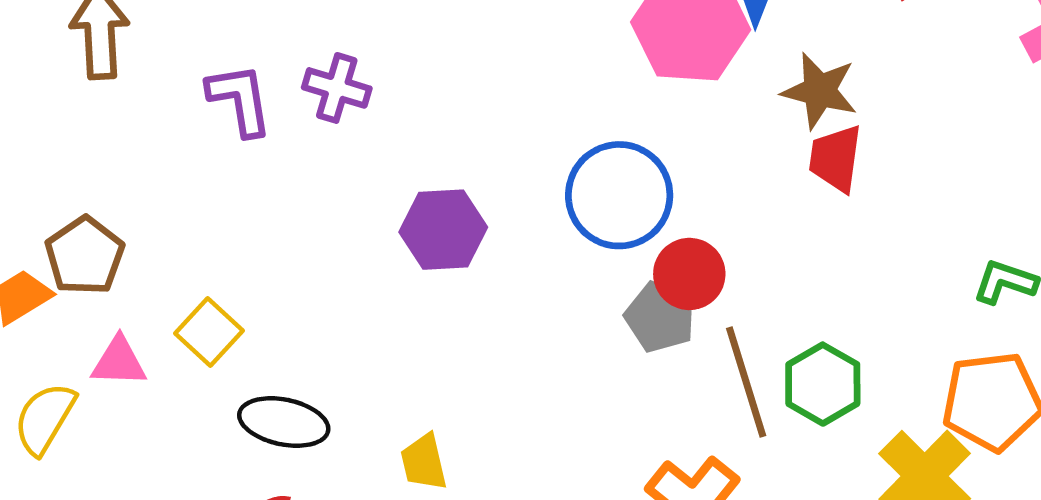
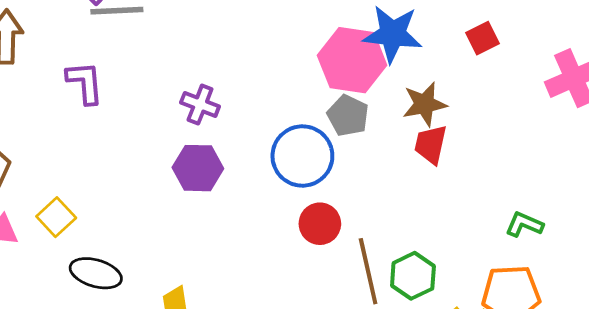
purple cross: (337, 88) -> (200, 104), moved
brown star: (820, 91) -> (424, 104), turned -30
red circle: (689, 274) -> (320, 224), moved
gray pentagon: (660, 317) -> (348, 116), moved

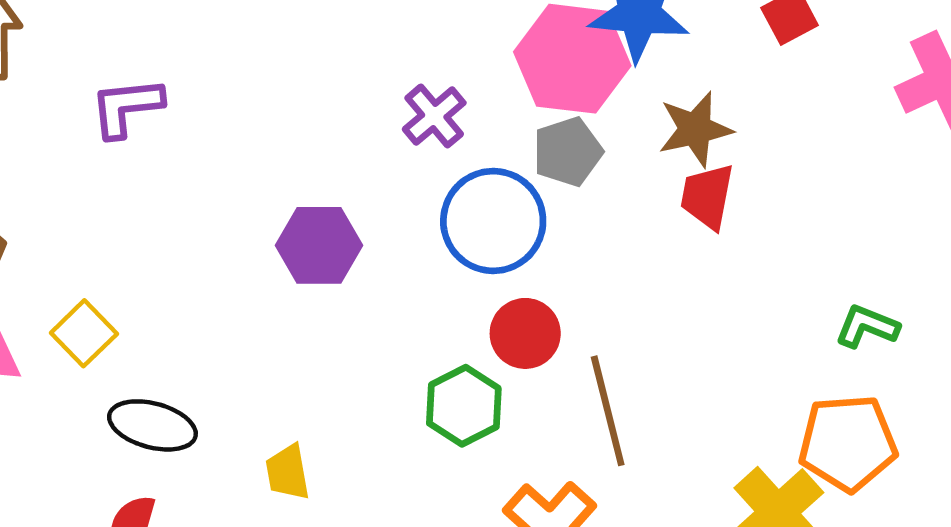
purple L-shape: (85, 83) -> (126, 107), turned -90
purple cross: (200, 104) -> (434, 116), moved, turned 30
gray pentagon: (348, 116) -> (568, 152), turned 30
green hexagon: (413, 276) -> (464, 406), moved

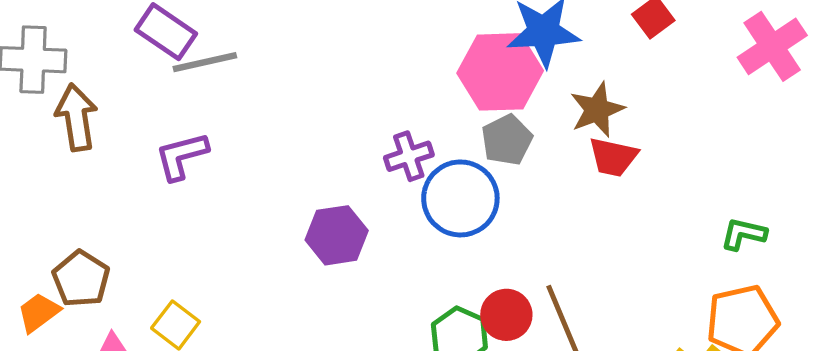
purple cross: (434, 116) -> (409, 156), moved, turned 30
red trapezoid: (707, 196) -> (613, 157), turned -80
red circle: (525, 333) -> (506, 315), moved

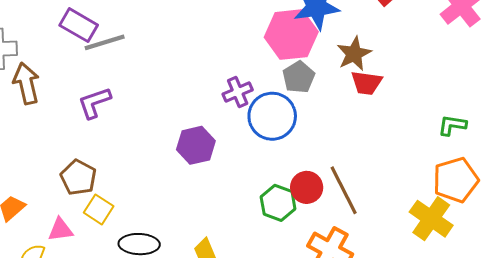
brown pentagon: (81, 279) -> (78, 178), moved

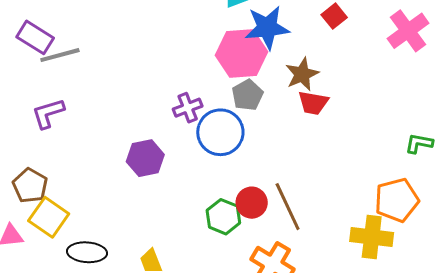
green L-shape: (452, 125) -> (419, 143), moved
yellow square: (99, 209) -> (49, 217), size x1.4
yellow cross: (431, 219) -> (372, 237), turned -30

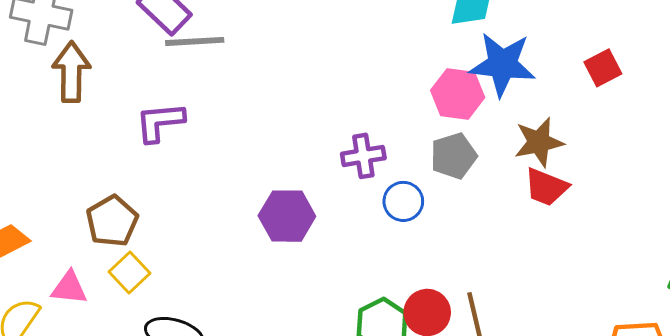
pink hexagon: (242, 54) -> (458, 94), size x0.7
blue circle: (220, 132) -> (403, 201), size x0.6
yellow square: (49, 217) -> (129, 272), size x0.7

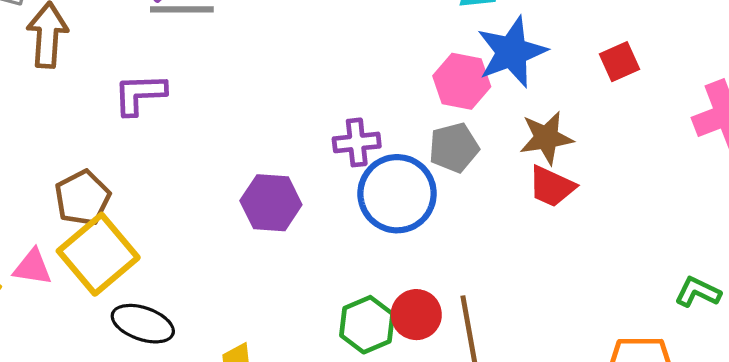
blue star: (502, 64) -> (512, 52), turned -30
blue circle: (403, 201) -> (397, 194), size x1.8
yellow square: (129, 272) -> (98, 254), size x1.8

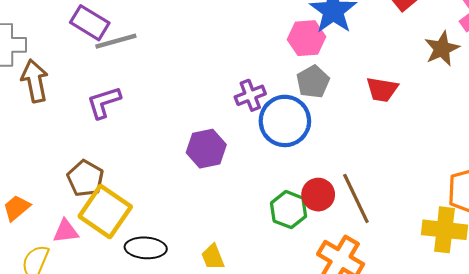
brown star: (546, 138) -> (442, 49), moved

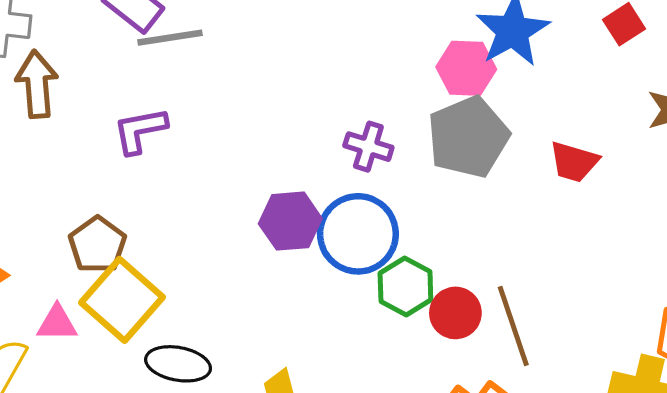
gray pentagon: (313, 82) -> (468, 137), size x1.6
purple cross: (250, 95) -> (368, 147), turned 32
blue circle: (285, 121) -> (358, 234), moved
green hexagon: (289, 210) -> (405, 287), moved

